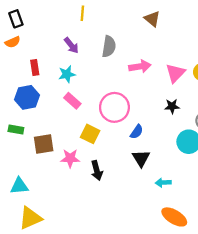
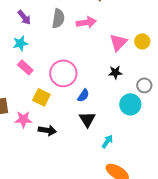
pink arrow: (140, 66) -> (86, 22), moved
black arrow: (97, 170) -> (47, 130), turned -66
cyan arrow: (163, 183) -> (107, 141), turned 128

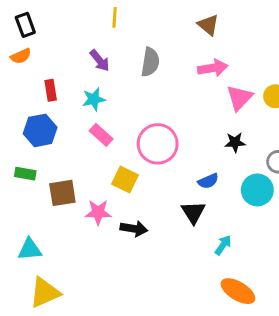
pink arrow: (86, 22) -> (213, 68), moved
blue semicircle: (83, 95) -> (208, 181), moved, turned 32

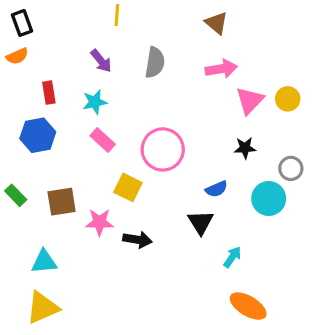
green rectangle: (25, 174) -> (16, 195), moved, turned 36
cyan triangle: (30, 249) -> (44, 262), moved

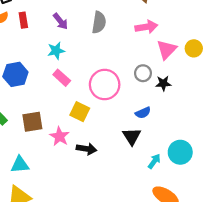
red rectangle: (49, 93) -> (23, 20), moved
gray circle: (291, 168) -> (143, 73), moved
cyan circle: (269, 198) -> (180, 152), moved
pink star: (99, 222) -> (59, 136), turned 30

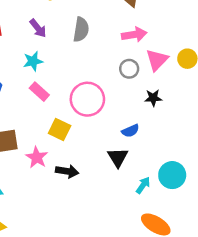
gray circle: (143, 73) -> (129, 69), moved

